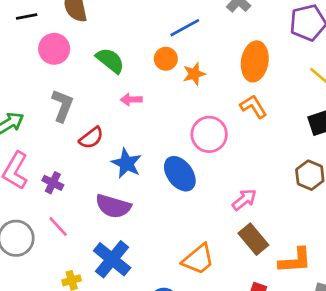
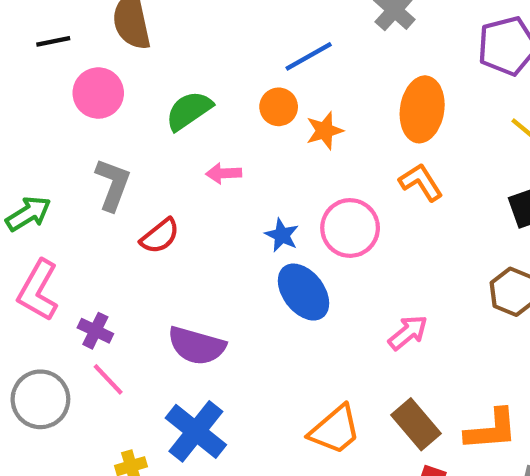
green semicircle: (110, 60) -> (189, 111), turned -72
blue star: (126, 163) -> (282, 235), moved, size x0.7
purple cross: (53, 183) -> (95, 331), moved
brown rectangle: (253, 239) -> (416, 424), moved

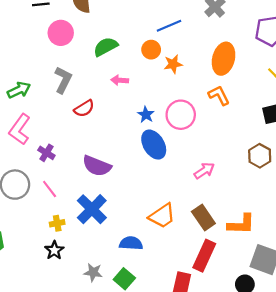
pink line: (108, 379) -> (50, 189), moved

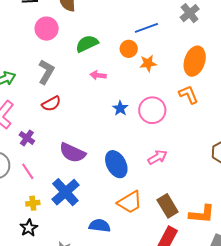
red semicircle: (84, 108) -> (51, 104), moved
blue ellipse: (154, 145) -> (116, 164), moved
pink arrow: (204, 171) -> (157, 157), moved

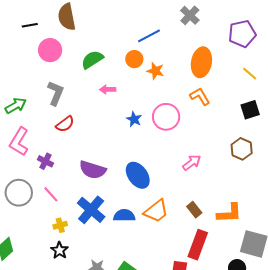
orange star: (148, 63) -> (155, 71), turned 30
pink arrow: (157, 157) -> (192, 163), moved
brown rectangle: (168, 206) -> (194, 210), size x0.7
blue semicircle: (100, 226) -> (124, 215), moved

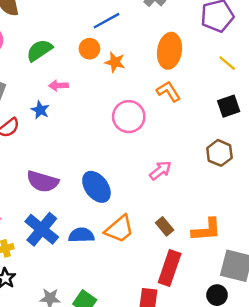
blue star: (134, 119) -> (40, 110), moved

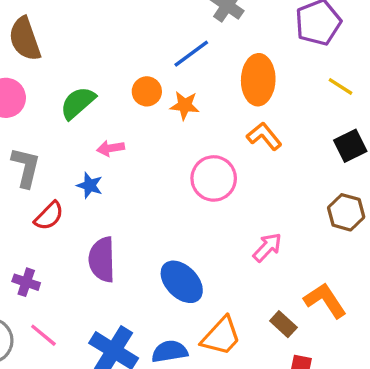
blue line: (106, 21) -> (191, 54), moved
purple semicircle: (43, 181) -> (102, 260), moved, turned 80
orange L-shape: (206, 230) -> (325, 300), moved, turned -112

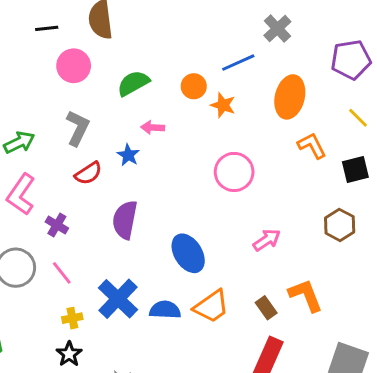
orange L-shape: (264, 136) -> (312, 146), moved

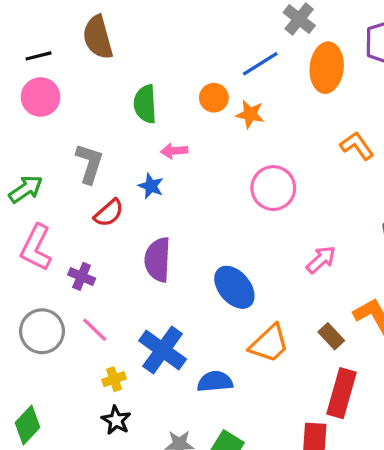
pink circle: (74, 66) -> (40, 97), moved
green semicircle: (133, 83) -> (145, 104), turned -56
orange ellipse: (290, 97) -> (327, 68), moved
blue semicircle: (165, 310) -> (215, 382), moved

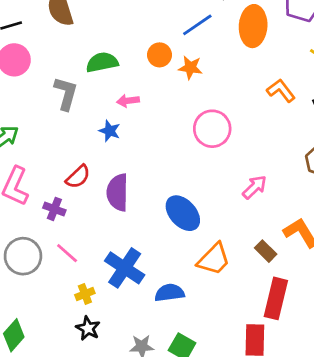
green semicircle: (145, 104) -> (102, 62), turned 84
gray L-shape: (89, 164) -> (66, 93), moved
red semicircle: (109, 213) -> (78, 177), moved

